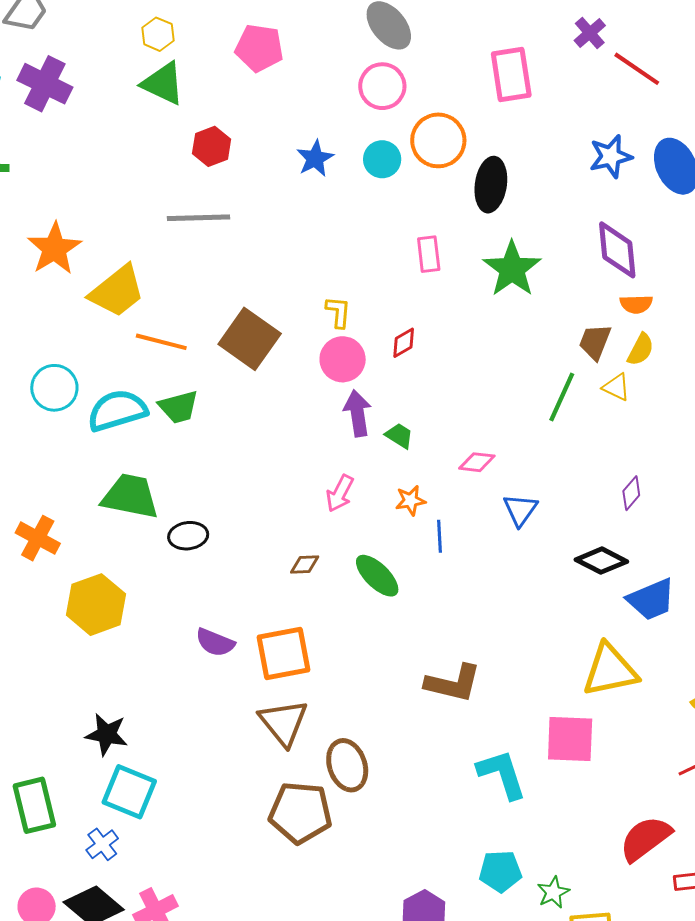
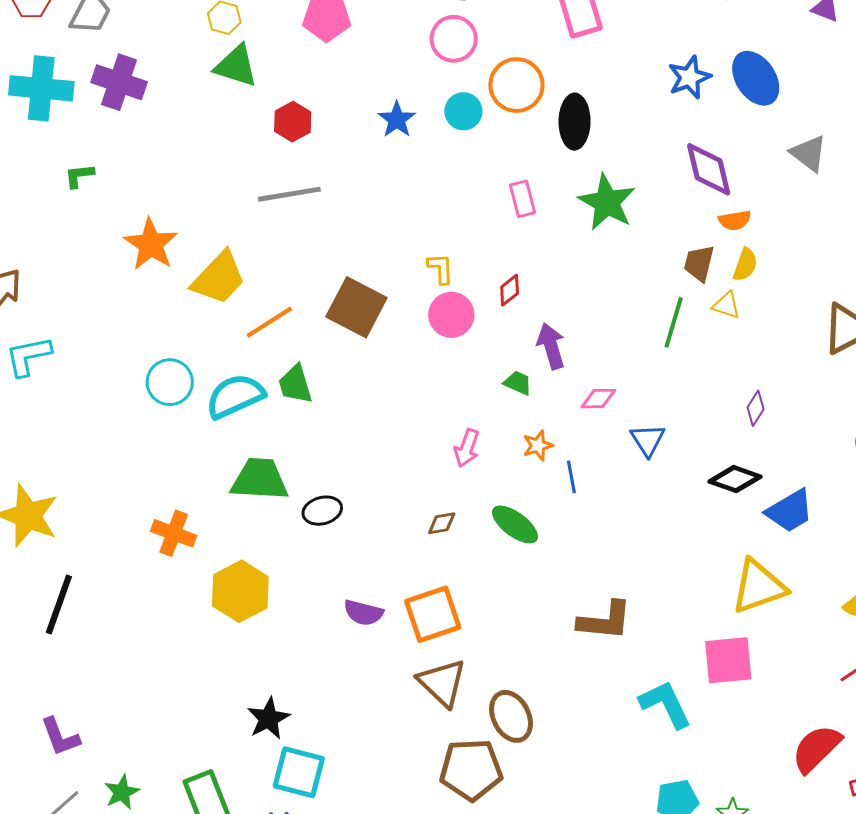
orange line: (161, 342) -> (269, 322), turned -39
green trapezoid: (179, 407) -> (295, 384), turned 96
purple arrow: (357, 413) -> (551, 346), moved
black star: (107, 734) -> (268, 718), turned -30

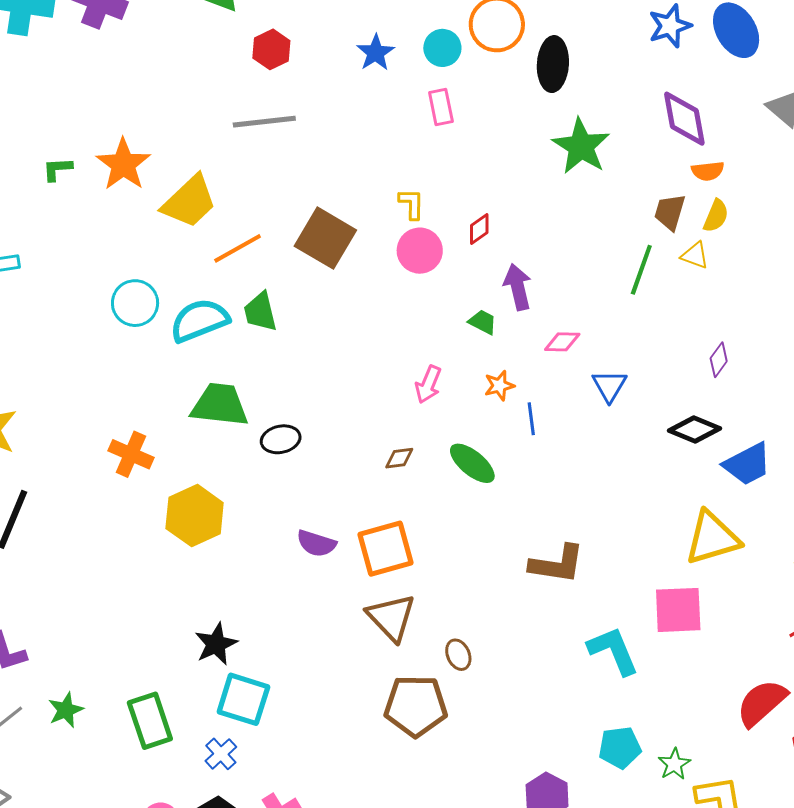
green L-shape: (79, 176) -> (57, 169), moved
pink rectangle: (522, 199) -> (441, 107), moved
brown ellipse: (511, 716) -> (458, 655), size x0.6

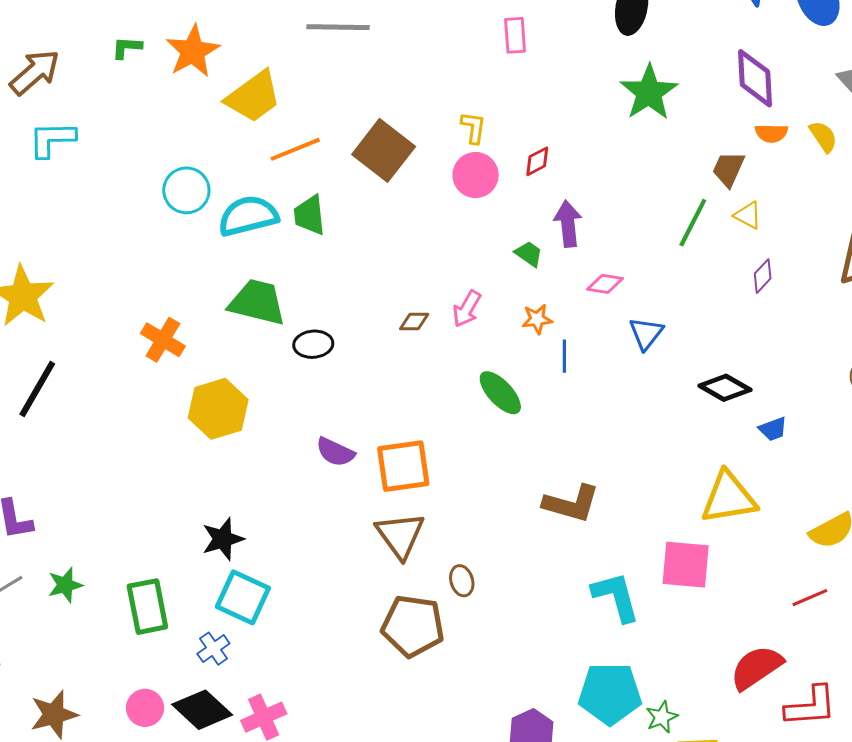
yellow semicircle: (716, 216) -> (823, 137), moved, turned -64
purple diamond: (719, 360) -> (763, 276), moved
brown diamond: (399, 458) -> (414, 321), moved
blue trapezoid: (747, 464) -> (773, 429), size x0.6
cyan pentagon: (620, 748) -> (610, 694), size x1.5

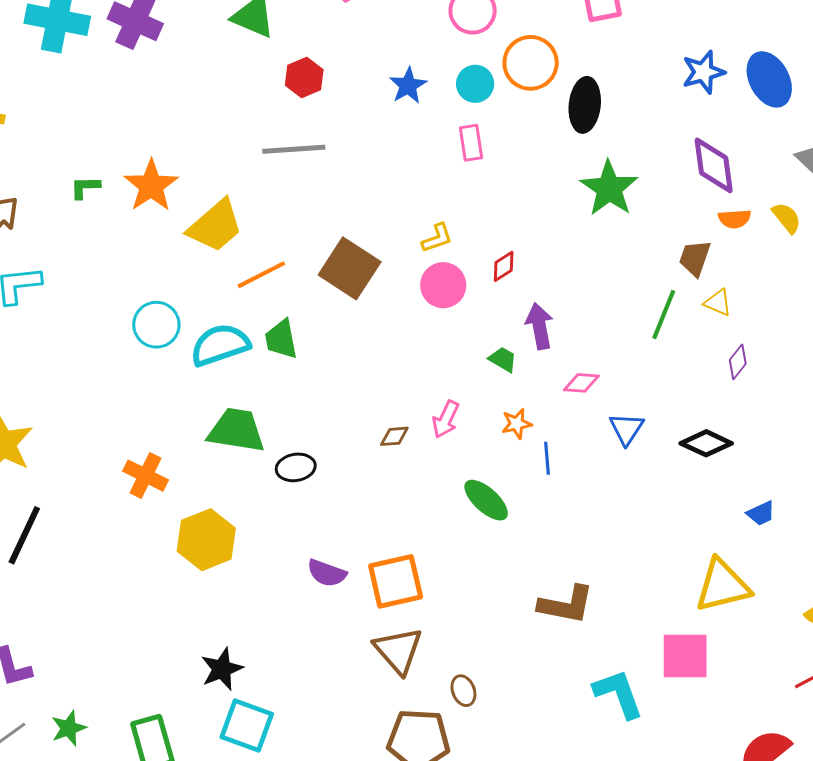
yellow L-shape: (473, 128) -> (437, 238), turned 68
black diamond: (725, 388) -> (706, 443), moved

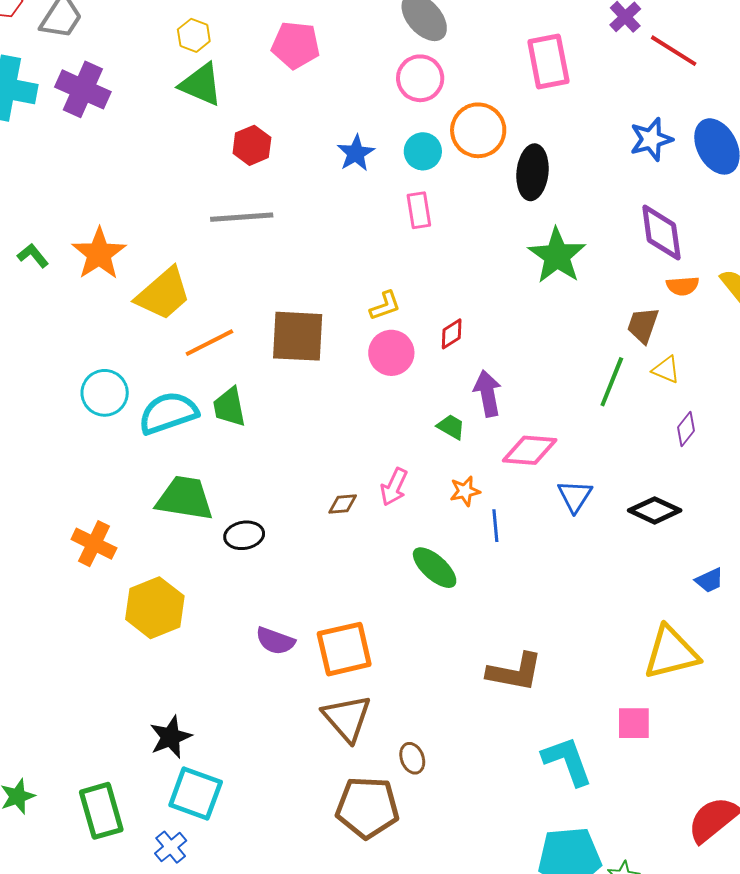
green L-shape: (85, 187) -> (33, 256), turned 52
brown square: (350, 268) -> (298, 336), turned -30
pink diamond: (581, 383) -> (530, 450), size x1.5
pink square: (685, 656) -> (634, 723), size x0.7

